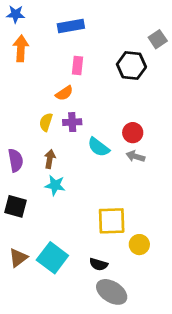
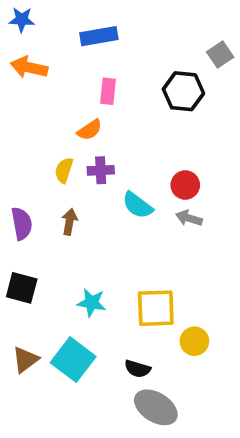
orange arrow: (21, 48) -> (29, 67), turned -80
cyan star: (55, 185) -> (92, 303), moved

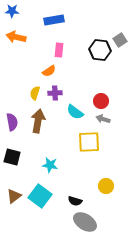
gray square: (220, 55) -> (120, 40), moved
brown arrow: (69, 222) -> (38, 121), size x1.6
yellow square: (156, 308) -> (89, 142), moved

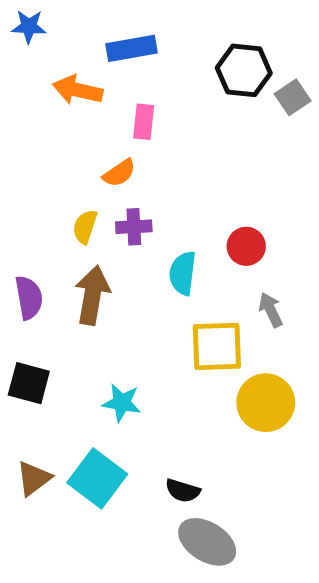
orange arrow: (16, 37) -> (78, 90), moved
black hexagon: (100, 50) -> (244, 70), moved
cyan semicircle: (75, 112) -> (183, 273), turned 60
gray arrow: (103, 119) -> (271, 310), moved, turned 48
yellow circle: (106, 186) -> (266, 403), moved, size x1.5

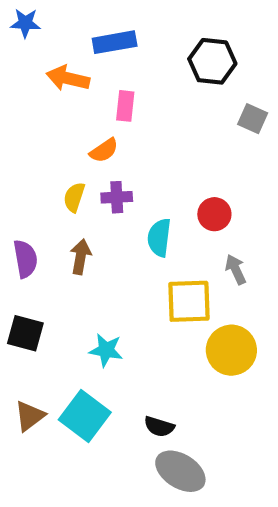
gray square: (293, 97) -> (253, 119), moved, turned -32
brown arrow: (92, 295) -> (81, 257), size x0.7

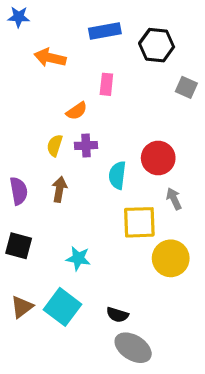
blue rectangle: (115, 42) -> (105, 31), moved
pink rectangle: (125, 106) -> (106, 84), moved
red circle: (214, 214) -> (158, 158), size x1.4

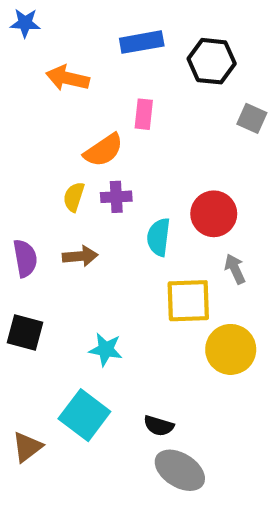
orange semicircle: (77, 111) -> (104, 150), size x1.4
brown arrow: (59, 189) -> (80, 256), turned 75
brown triangle: (22, 307) -> (27, 447), moved

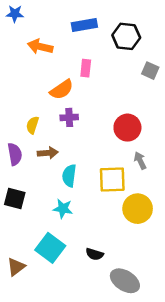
yellow semicircle: (74, 197) -> (32, 125), moved
cyan semicircle: (159, 237) -> (69, 176), moved
gray ellipse: (180, 470) -> (125, 281), moved

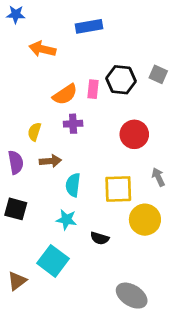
black hexagon: (126, 36) -> (121, 80), moved
pink rectangle: (86, 68) -> (93, 89), moved
gray arrow: (140, 160) -> (158, 177), moved
black semicircle: (95, 254) -> (100, 238), moved

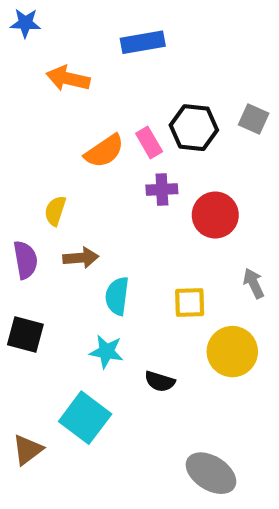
pink rectangle: (93, 89) -> (149, 143), turned -36
purple cross: (73, 124) -> (162, 189), moved
yellow square: (118, 189) -> (190, 302), size x0.7

